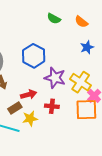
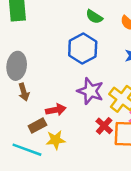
blue hexagon: (34, 56) -> (83, 49), moved
red cross: (52, 106) -> (104, 126), moved, turned 32

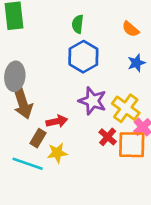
green semicircle: (94, 17) -> (78, 24), moved, turned 66
brown arrow: (24, 92) -> (23, 103), size x1.6
brown rectangle: (37, 125) -> (38, 138), turned -30

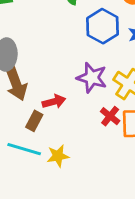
blue hexagon: (83, 57) -> (103, 26), moved
yellow star: (57, 153) -> (58, 156), moved

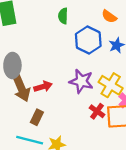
red arrow: (54, 102) -> (43, 87), moved

